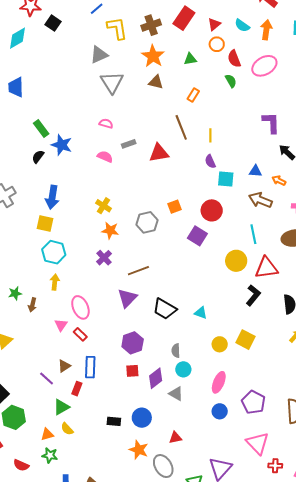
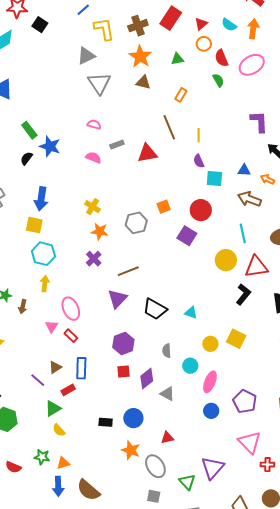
cyan circle: (183, 369) -> (190, 366), moved
red rectangle: (77, 389) -> (68, 390), turned 40
orange triangle: (47, 434) -> (63, 463), moved

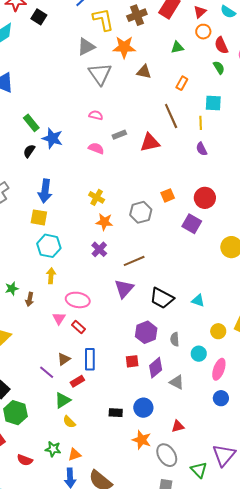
orange star: (140, 56) -> (124, 47), moved, turned -30
cyan square: (214, 178) -> (213, 103), moved
pink ellipse: (71, 309) -> (78, 300), turned -55
purple hexagon: (123, 343) -> (146, 332), moved

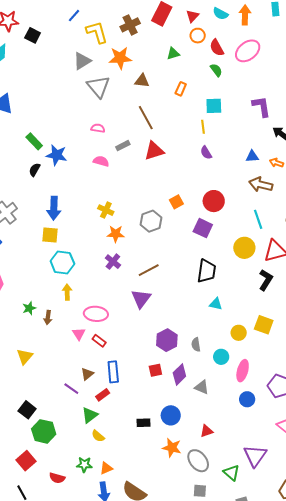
brown line: (171, 116) -> (146, 118), moved
black trapezoid: (162, 298) -> (207, 271), moved, turned -105

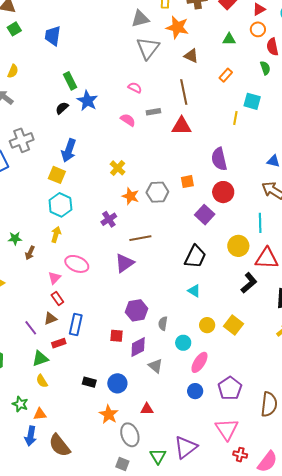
purple semicircle: (206, 153) -> (219, 159), moved, size x1.6
orange star: (116, 234) -> (131, 196), moved
red rectangle: (99, 341) -> (57, 298), moved

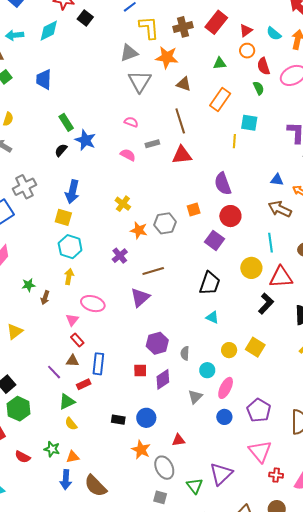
orange rectangle: (226, 75) -> (220, 100), size x1.6
brown triangle: (50, 319) -> (73, 361), turned 32
gray triangle: (155, 366) -> (195, 397), moved, turned 42

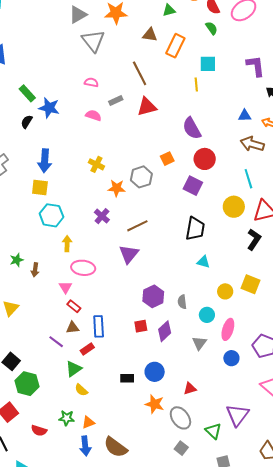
brown triangle: (184, 84) -> (150, 35), moved
yellow arrow: (69, 277) -> (67, 244), moved
gray square: (160, 497) -> (181, 448), turned 32

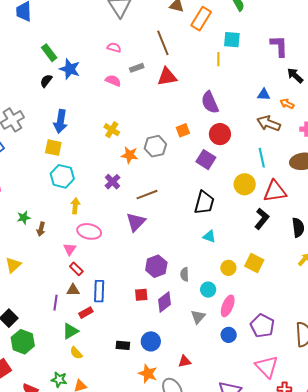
purple line: (56, 342) -> (55, 303), turned 56

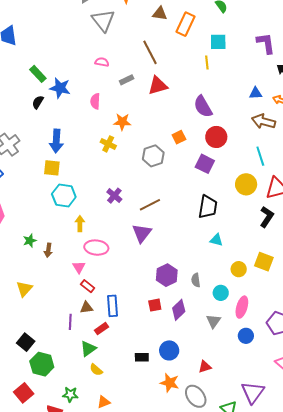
pink semicircle: (113, 81) -> (95, 101), moved, turned -105
orange star: (130, 155) -> (122, 122), moved
green star: (59, 380) -> (70, 394), moved

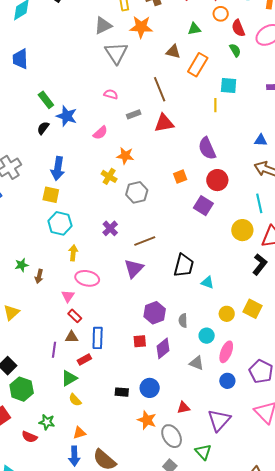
pink semicircle: (95, 101) -> (100, 133), turned -140
gray hexagon: (153, 156) -> (137, 192), moved
black trapezoid: (208, 207) -> (184, 265), moved
gray triangle: (214, 321) -> (197, 363), turned -49
purple triangle: (253, 392) -> (219, 420), moved

